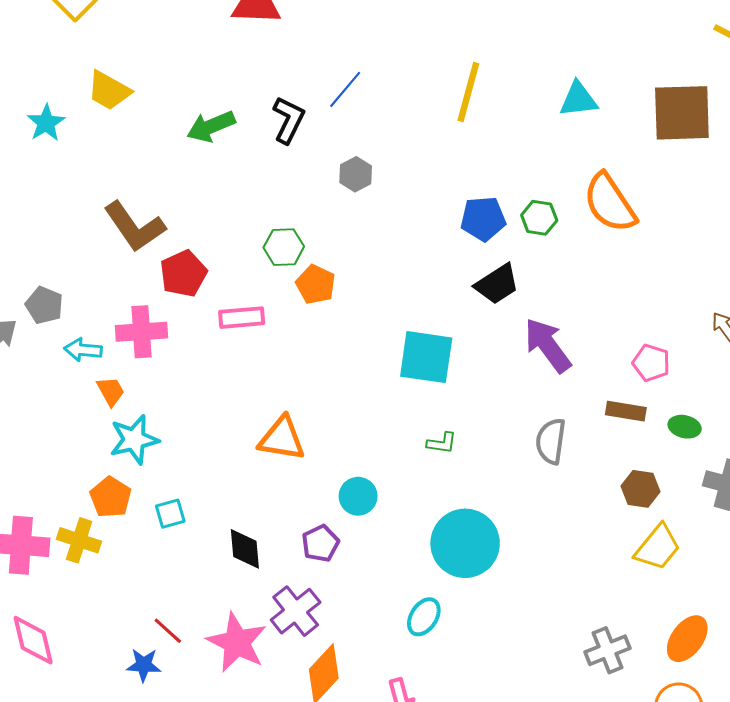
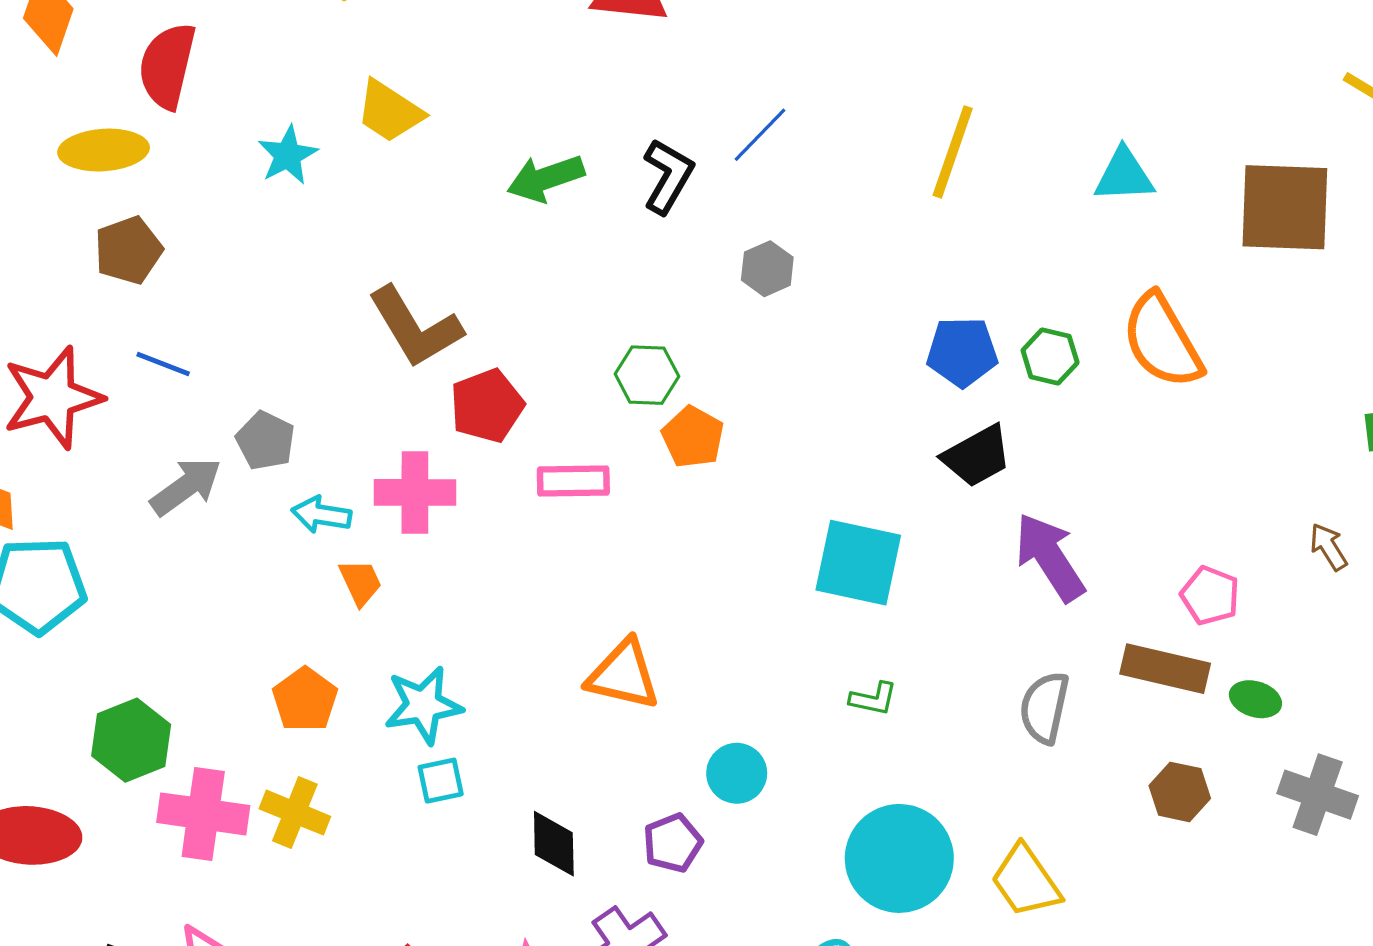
brown rectangle: (626, 411) -> (1165, 669), size x1.4
cyan star: (134, 440) -> (423, 705), moved
orange pentagon: (110, 497) -> (305, 699), moved
yellow trapezoid: (658, 547) -> (1026, 881), moved, turned 102

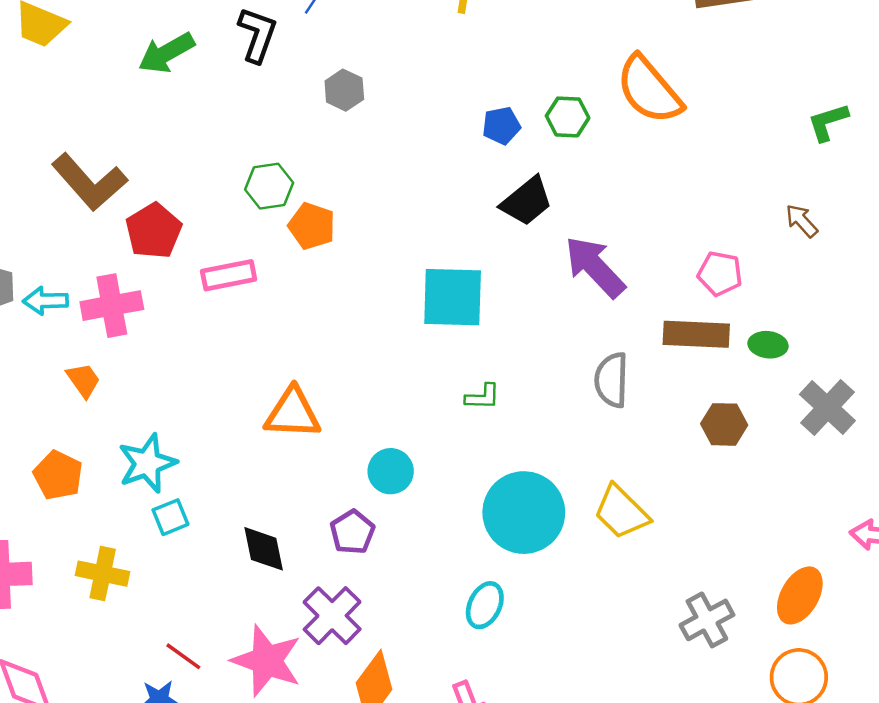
blue pentagon: (962, 352) -> (501, 126), size x0.7
cyan arrow: (321, 515) -> (46, 301), moved
gray cross: (1318, 795) -> (827, 407), turned 34
yellow cross: (295, 813) -> (103, 574), moved

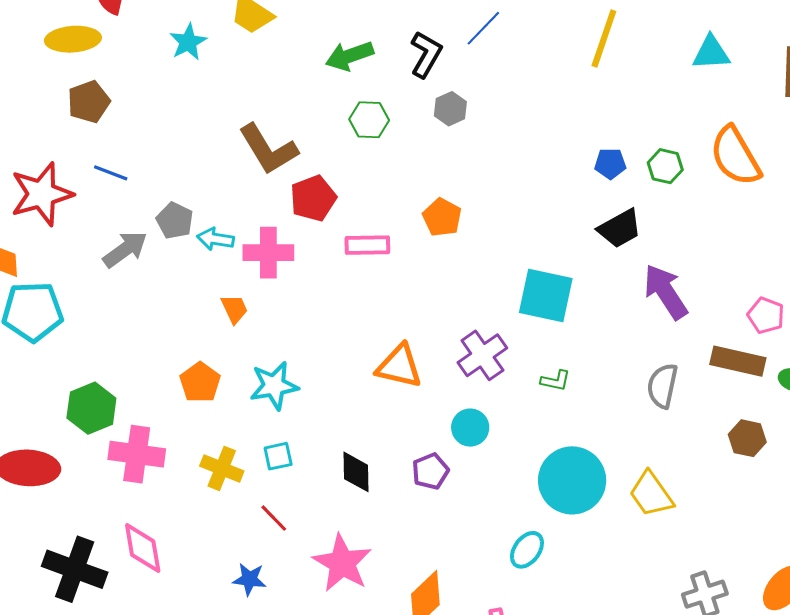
gray hexagon: (344, 90) -> (450, 109), moved
green hexagon: (269, 186) -> (369, 120), moved
cyan square: (170, 517) -> (278, 456), moved
purple cross: (332, 616) -> (482, 355), moved
red line: (183, 656) -> (274, 518), moved

